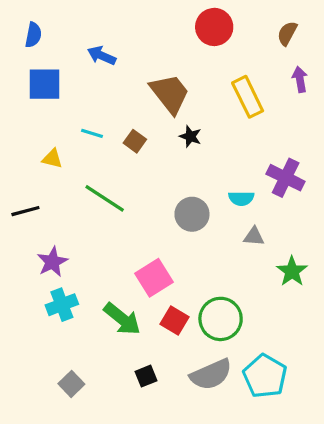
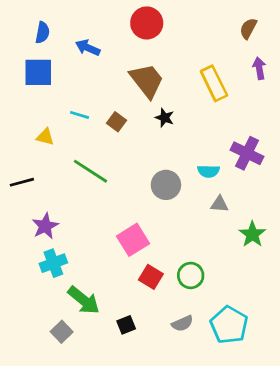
red circle: (214, 27) -> (147, 23), moved
blue semicircle: (33, 35) -> (42, 33), moved
green arrow: (122, 319) -> (84, 300), moved
green circle: (221, 319) -> (191, 275), size x0.7
gray semicircle: (211, 374) -> (182, 324), size x0.6

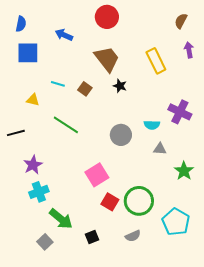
blue semicircle: (42, 33) -> (21, 24), moved
green circle: (191, 275) -> (139, 201), size x1.5
cyan pentagon: (229, 325) -> (176, 222), moved

